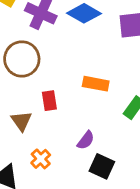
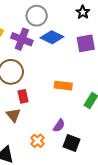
red rectangle: (49, 101) -> (23, 96), moved
orange cross: (41, 159) -> (38, 141), moved

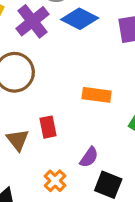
purple cross: (22, 39) -> (32, 21), turned 30
red rectangle: (23, 96) -> (48, 127), moved

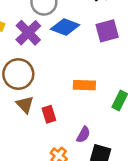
brown triangle: (18, 140) -> (25, 105), moved

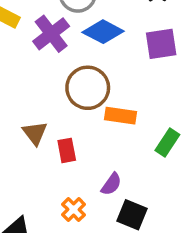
brown circle: (18, 74) -> (88, 88), moved

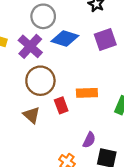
brown circle: (88, 88) -> (40, 81), moved
red rectangle: (67, 150) -> (61, 105), moved

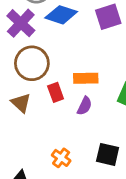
purple semicircle: (89, 140) -> (85, 106), moved

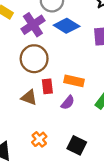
brown triangle: (21, 103) -> (29, 97), moved, turned -36

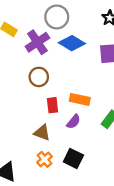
brown circle: (34, 59) -> (39, 77), size x0.7
brown triangle: (29, 97) -> (42, 133), moved
black square: (77, 145) -> (73, 158), moved

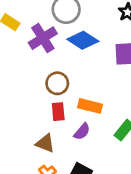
brown circle: (39, 77) -> (57, 83), moved

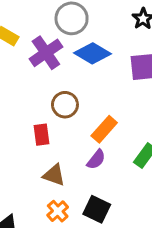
orange rectangle: (90, 106) -> (104, 129), turned -60
red rectangle: (58, 112) -> (41, 135), moved

